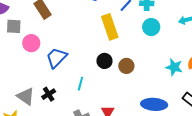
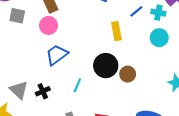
yellow rectangle: (110, 27) -> (116, 31), size x0.7
pink circle: (31, 43) -> (48, 25), moved
black circle: (104, 61) -> (106, 66), size x1.5

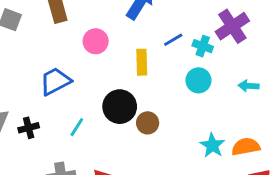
pink circle: (48, 25) -> (96, 41), moved

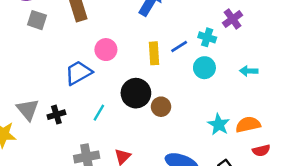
purple cross: (232, 26) -> (233, 19), size x0.7
blue line: (173, 40) -> (179, 46), moved
pink circle: (96, 41) -> (106, 50), moved

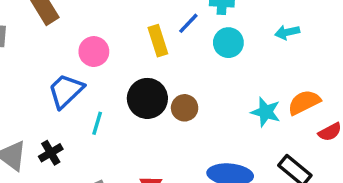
cyan line: (99, 113) -> (97, 123), moved

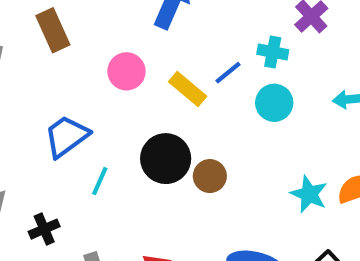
yellow rectangle: (158, 41) -> (188, 89), turned -40
pink circle: (94, 52) -> (126, 71), moved
black cross: (51, 153) -> (44, 229), moved

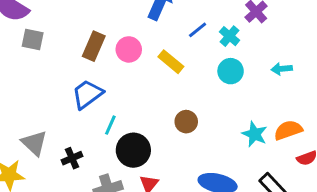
brown rectangle: (53, 30) -> (94, 46), moved, turned 48
cyan cross: (273, 52) -> (230, 36), turned 30
blue line: (228, 73) -> (198, 30), moved
black circle: (166, 159) -> (133, 150), moved

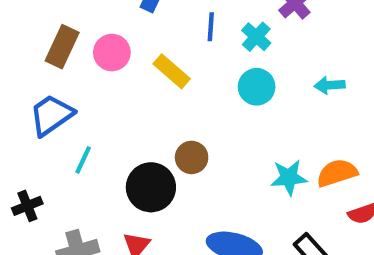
blue line: (198, 30) -> (211, 27), turned -48
cyan star: (255, 134) -> (289, 178), turned -30
black circle: (133, 150) -> (151, 187), moved

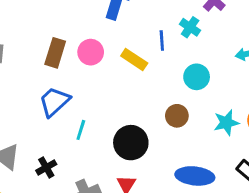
blue line: (211, 27) -> (162, 40), moved
cyan circle: (257, 87) -> (197, 77), moved
brown circle: (192, 157) -> (177, 116), moved

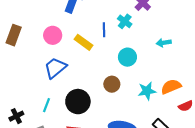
brown rectangle: (55, 53) -> (14, 35), moved
blue trapezoid: (54, 102) -> (55, 68), moved
cyan line: (81, 130) -> (46, 105), moved

